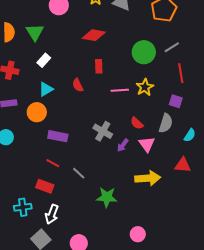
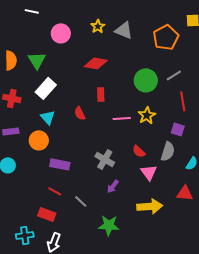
white rectangle: (44, 60) -> (46, 88), size x1.5
cyan triangle: (46, 89) -> (48, 117), turned -42
purple arrow: (123, 145) -> (113, 186), moved

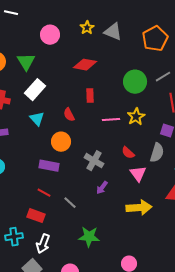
white line: (32, 11) -> (11, 13), moved
orange circle: (39, 140) -> (61, 142), moved
green star: (109, 225) -> (89, 237), moved

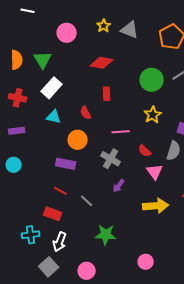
cyan triangle: (37, 119) -> (54, 117), turned -35
pink line: (111, 120) -> (121, 132), moved

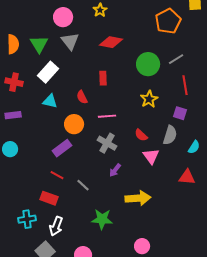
gray triangle: (130, 30) -> (70, 41), moved, turned 30
red diamond: (102, 63) -> (111, 42), moved
pink line: (121, 132) -> (107, 116), moved
purple rectangle: (66, 164) -> (62, 148), turned -48
yellow arrow: (156, 206) -> (138, 198), moved

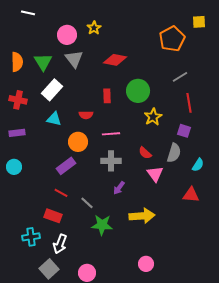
yellow star: (100, 10) -> (94, 28), moved
green circle: (148, 64) -> (138, 91), moved
red semicircle: (82, 97) -> (86, 115), turned -64
gray cross: (107, 143) -> (111, 161), turned -30
green star: (102, 219) -> (102, 225), moved

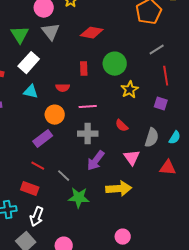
gray semicircle: (174, 153) -> (152, 138), moved
pink triangle: (155, 174) -> (132, 158), moved
purple arrow: (119, 188) -> (96, 161), size x1.5

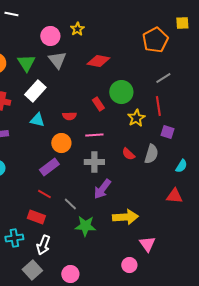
red rectangle: (84, 69) -> (98, 104), moved, turned -32
red line: (166, 76) -> (158, 106), moved
gray semicircle: (152, 138) -> (151, 154), moved
pink triangle: (132, 158) -> (147, 244), moved

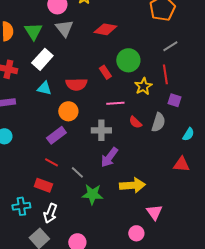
red semicircle: (69, 116) -> (76, 84), size x1.5
pink line: (94, 135) -> (115, 103), moved

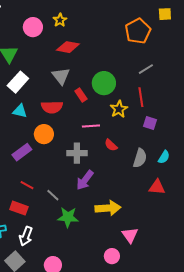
gray triangle: (64, 28) -> (61, 76), moved
red diamond: (105, 29) -> (68, 47), moved
gray semicircle: (158, 122) -> (140, 158), moved
purple rectangle: (56, 135) -> (22, 152), moved

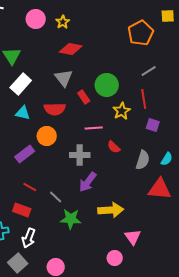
pink circle: (33, 27) -> (36, 19), moved
red triangle: (157, 187) -> (160, 189), size x1.4

